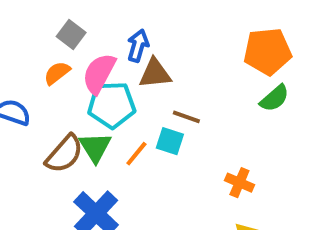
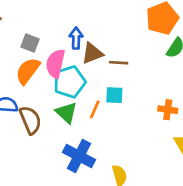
orange semicircle: (57, 73) -> (28, 71), size x1.5
brown line: (186, 117) -> (119, 63), moved
brown semicircle: (64, 154) -> (30, 120), moved, turned -48

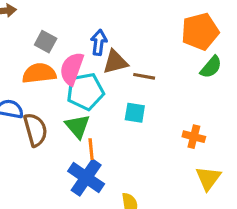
orange semicircle: (28, 71) -> (39, 73), turned 40
orange line: (95, 109) -> (91, 149), moved, turned -36

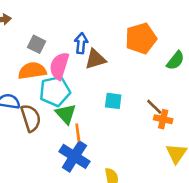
orange pentagon: (200, 32) -> (141, 38), moved
brown line: (144, 76) -> (154, 107), moved, turned 36
cyan pentagon: (85, 91) -> (55, 91), moved

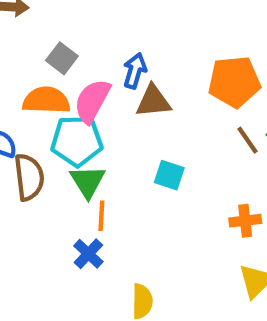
brown line: (154, 107) -> (248, 140), moved
orange cross: (163, 119) -> (245, 221), turned -30
blue cross: (74, 156) -> (88, 254), size x0.6

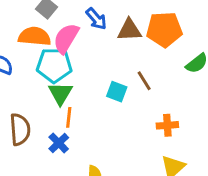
blue arrow: (135, 71) -> (96, 19), turned 120
brown triangle: (153, 101) -> (129, 30), moved
brown line: (248, 140) -> (144, 81), moved
brown semicircle: (29, 177) -> (20, 129), moved

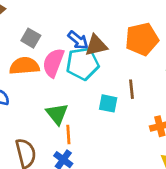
brown triangle: (129, 30) -> (96, 45), moved
cyan pentagon: (54, 65) -> (83, 64), moved
brown line: (144, 81) -> (131, 89), turned 36

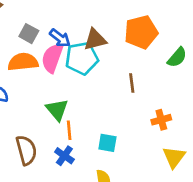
blue arrow: (78, 40) -> (60, 38), moved
cyan square: (108, 103) -> (107, 143), moved

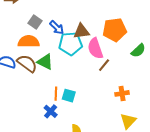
pink semicircle: (52, 58) -> (95, 48), moved, turned -45
brown line: (132, 83) -> (104, 65), turned 40
green triangle: (57, 110) -> (45, 62), moved, turned -30
cyan square: (107, 143) -> (69, 96), moved
brown semicircle: (26, 150) -> (27, 63), moved, turned -45

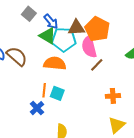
orange pentagon: (115, 30) -> (97, 29), moved, turned 30
orange semicircle: (29, 41) -> (55, 63), moved
green triangle: (45, 62) -> (48, 36), moved

